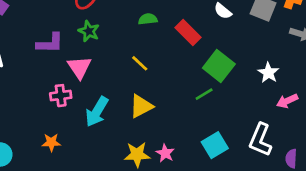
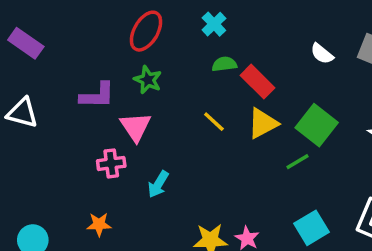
red rectangle: (188, 33) -> (257, 82), moved
yellow triangle: (141, 106) -> (263, 123), moved
cyan arrow: (97, 112) -> (158, 184), size x0.7

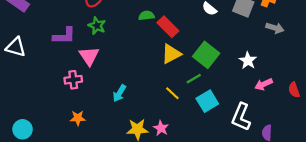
yellow line: (214, 122) -> (172, 93), moved
cyan arrow: (158, 184) -> (119, 93), moved
orange star: (99, 224) -> (78, 118), moved
cyan square: (311, 228) -> (207, 101), moved

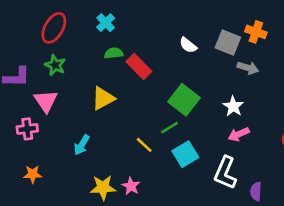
gray arrow: (275, 28) -> (248, 68), moved
yellow triangle: (171, 54) -> (103, 98), moved
pink arrow: (264, 84) -> (239, 134), moved

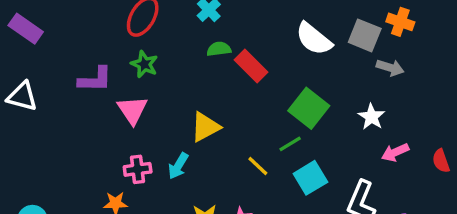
white semicircle: (188, 45) -> (314, 39), size x1.6
yellow triangle: (103, 98) -> (205, 127), moved
pink cross: (27, 129) -> (138, 169), moved
pink arrow: (239, 134) -> (395, 152), moved

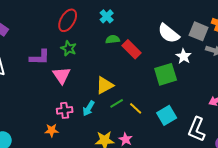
green square: (309, 108) -> (166, 74), turned 35
white star: (371, 117) -> (184, 56), moved
green line: (290, 144) -> (117, 103), moved

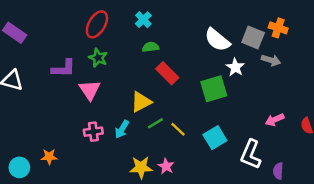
red rectangle: (132, 49) -> (167, 73), moved
orange star: (52, 130) -> (49, 157), moved

